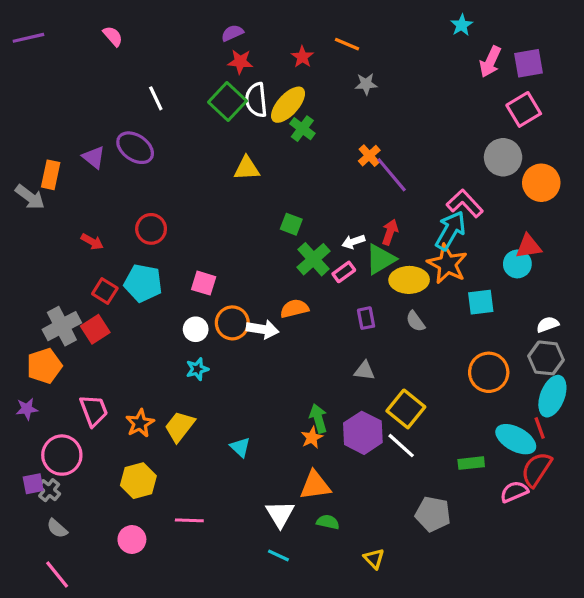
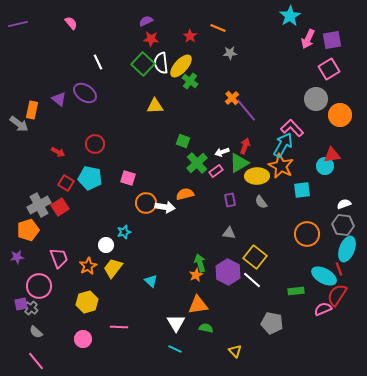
cyan star: (462, 25) -> (290, 16), size x1.5
white circle: (196, 329) -> (106, 245), moved

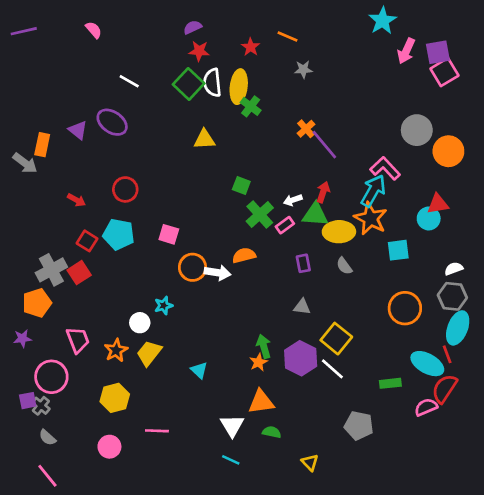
white line: (98, 62) -> (129, 81), turned -35
yellow ellipse: (181, 66) -> (239, 87), turned -35
pink square: (329, 69) -> (444, 72), moved
green triangle: (239, 163) -> (315, 215), turned 35

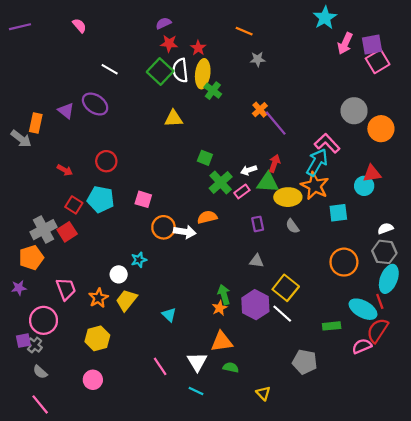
red star: (251, 47) -> (198, 48), moved
pink line: (157, 431) -> (160, 366), moved, turned 54

